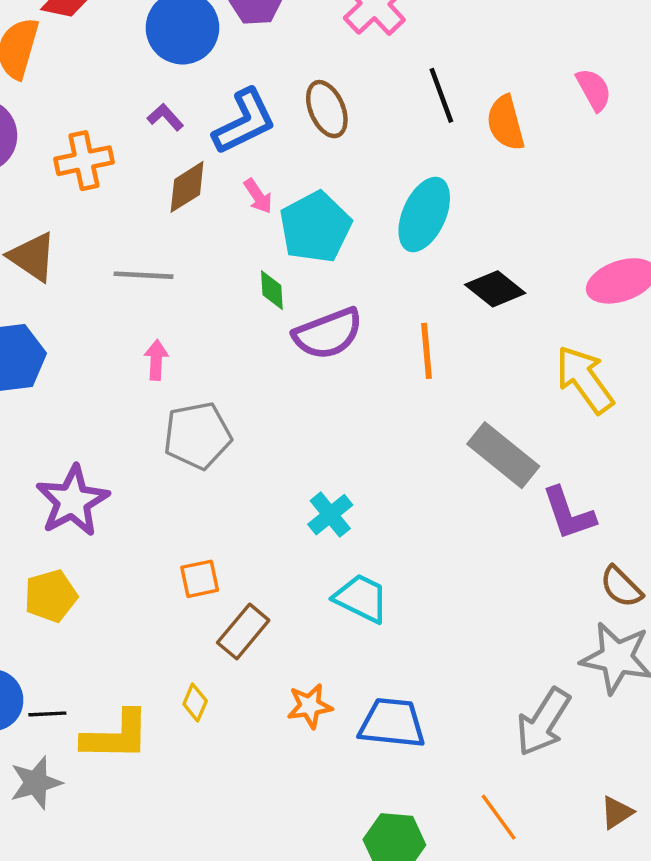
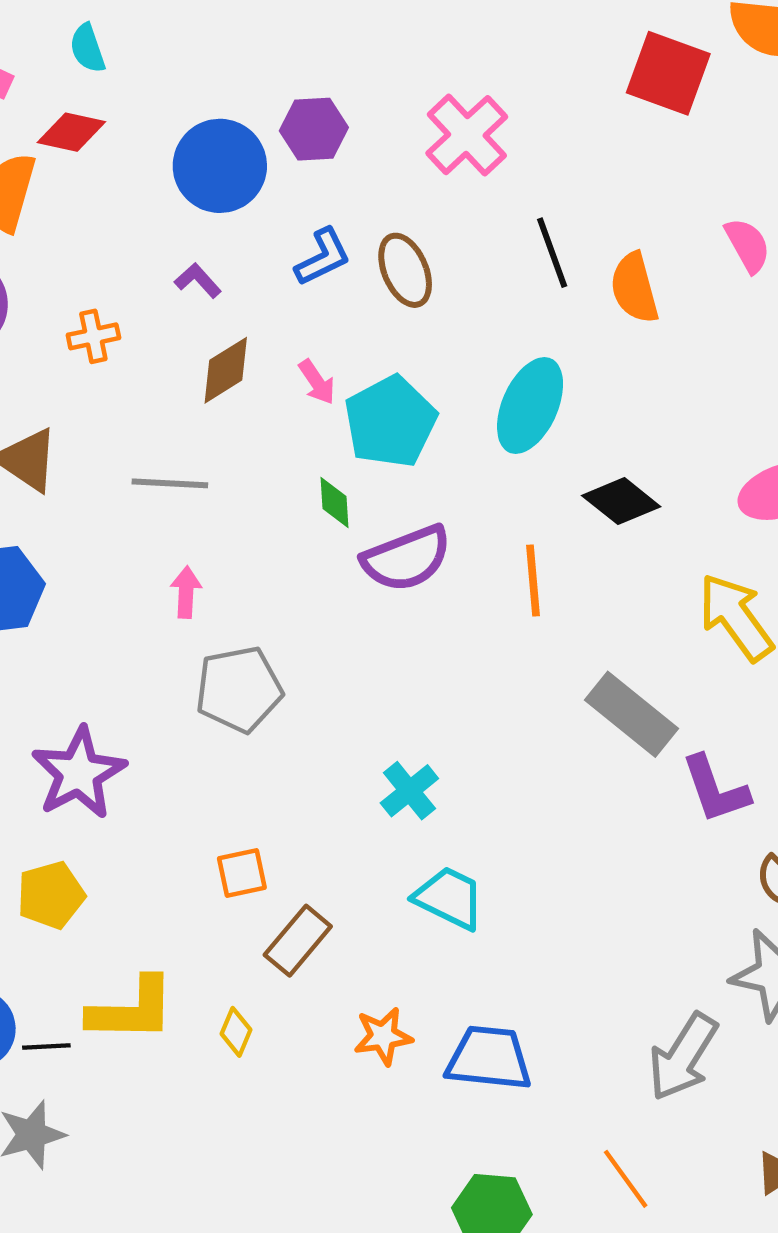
blue L-shape: (244, 122) -> (323, 257), moved, size x0.7
orange cross: (84, 161) -> (93, 336), size x0.7
yellow L-shape: (116, 736) -> (132, 1010), moved

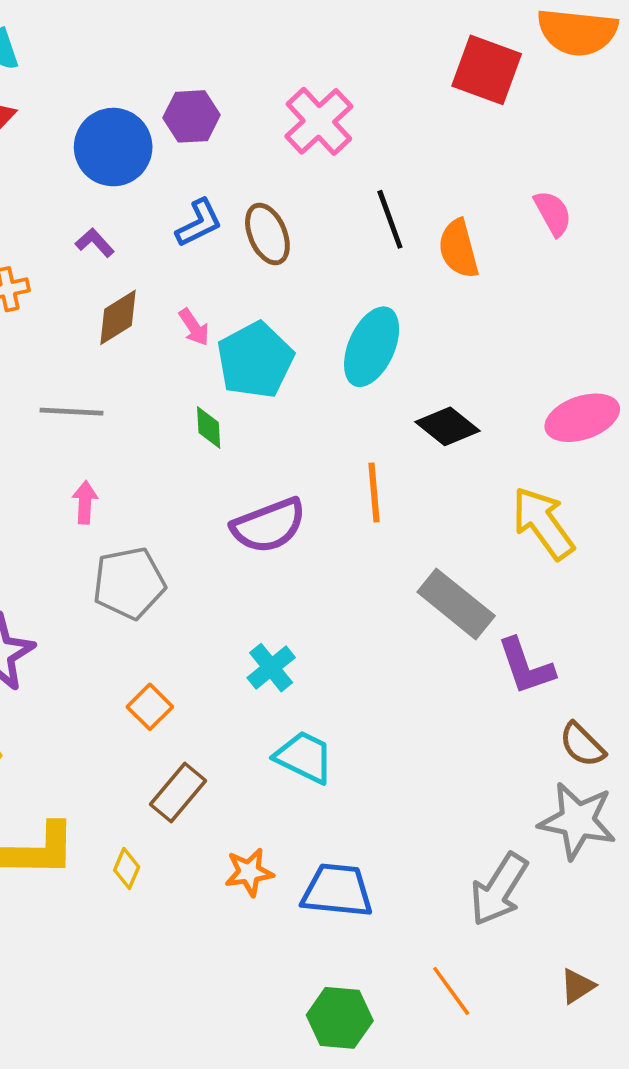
purple semicircle: (407, 558) -> (269, 526), moved
orange square: (242, 873) -> (150, 707), moved, turned -33

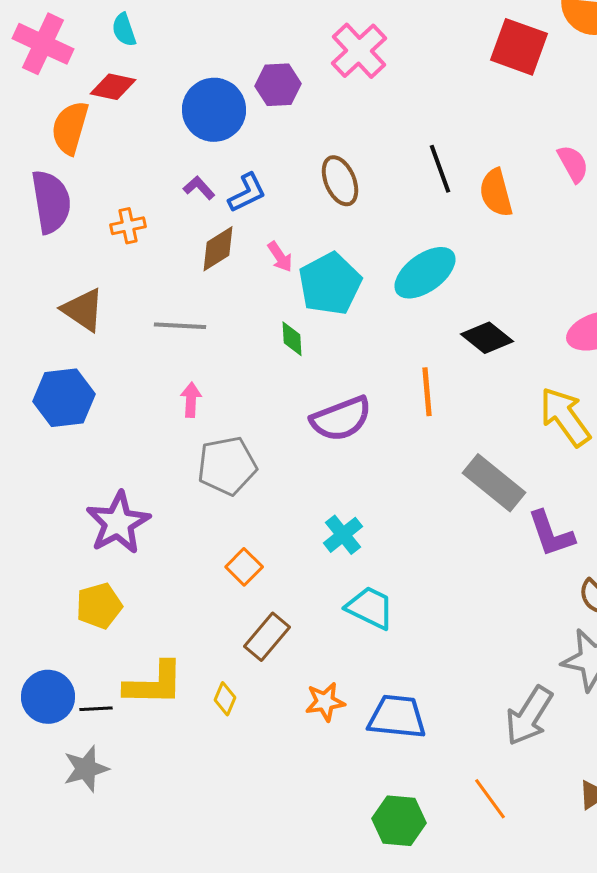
pink cross: (319, 121) -> (359, 51), moved
blue L-shape: (199, 223) -> (247, 193), moved
cyan ellipse: (372, 347) -> (425, 273), turned 30

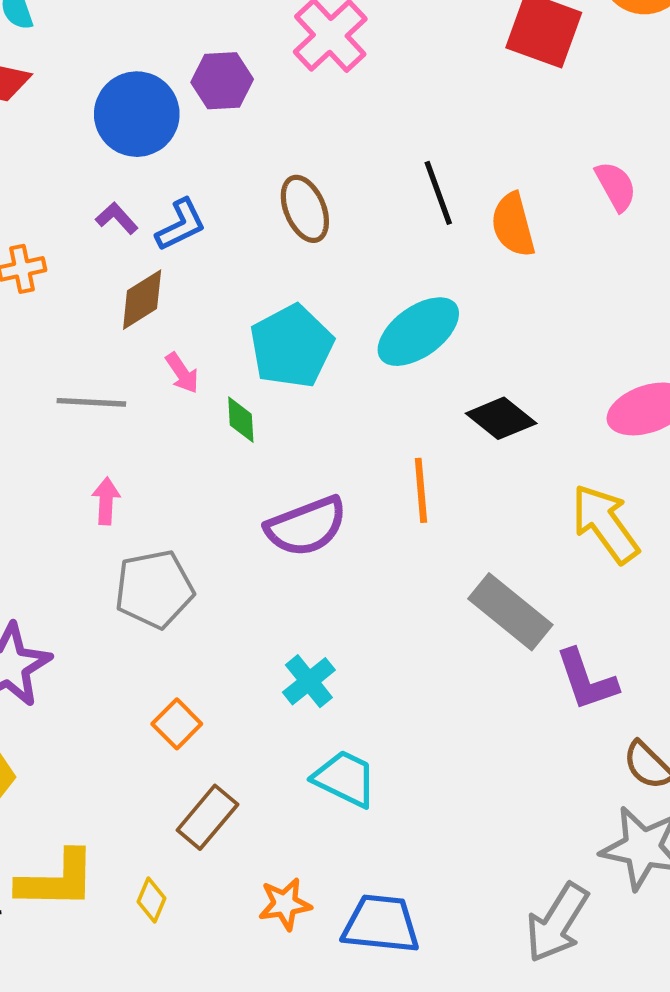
pink arrow: (280, 257) -> (182, 373), moved

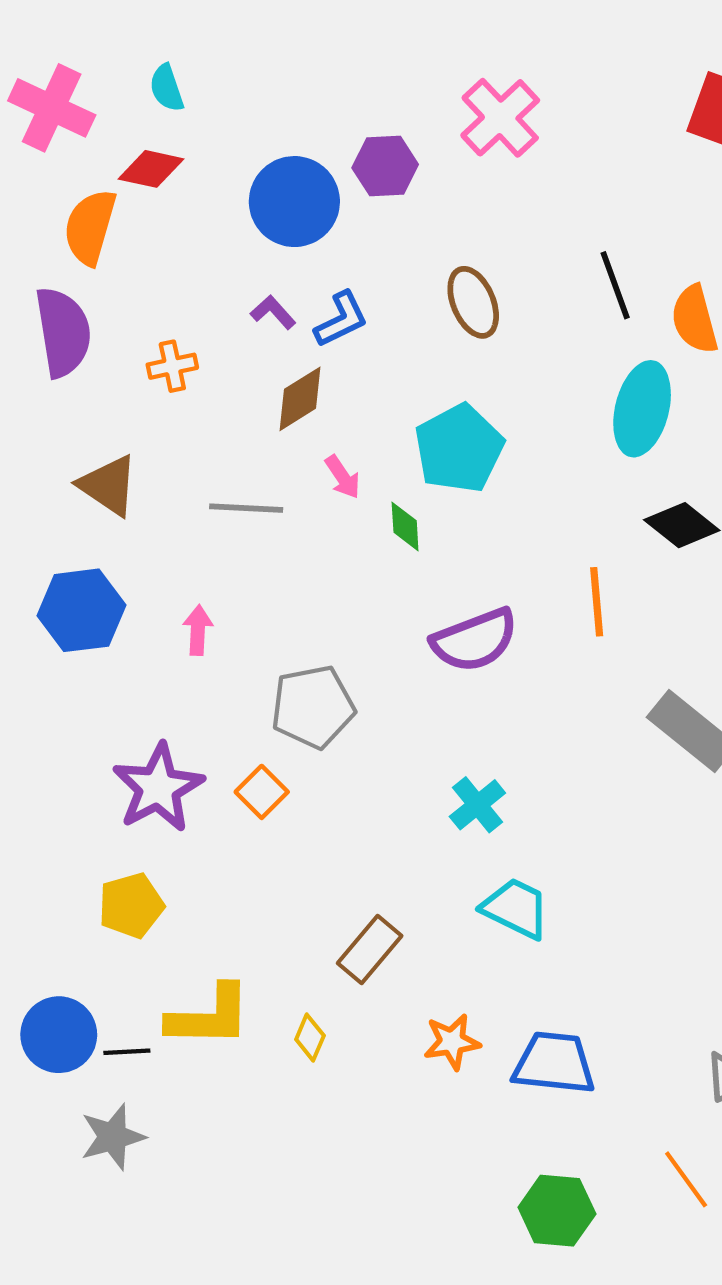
cyan ellipse: (418, 332) -> (642, 409), moved, turned -40
pink arrow: (106, 501) -> (198, 630), moved
orange square: (177, 724) -> (262, 792), moved

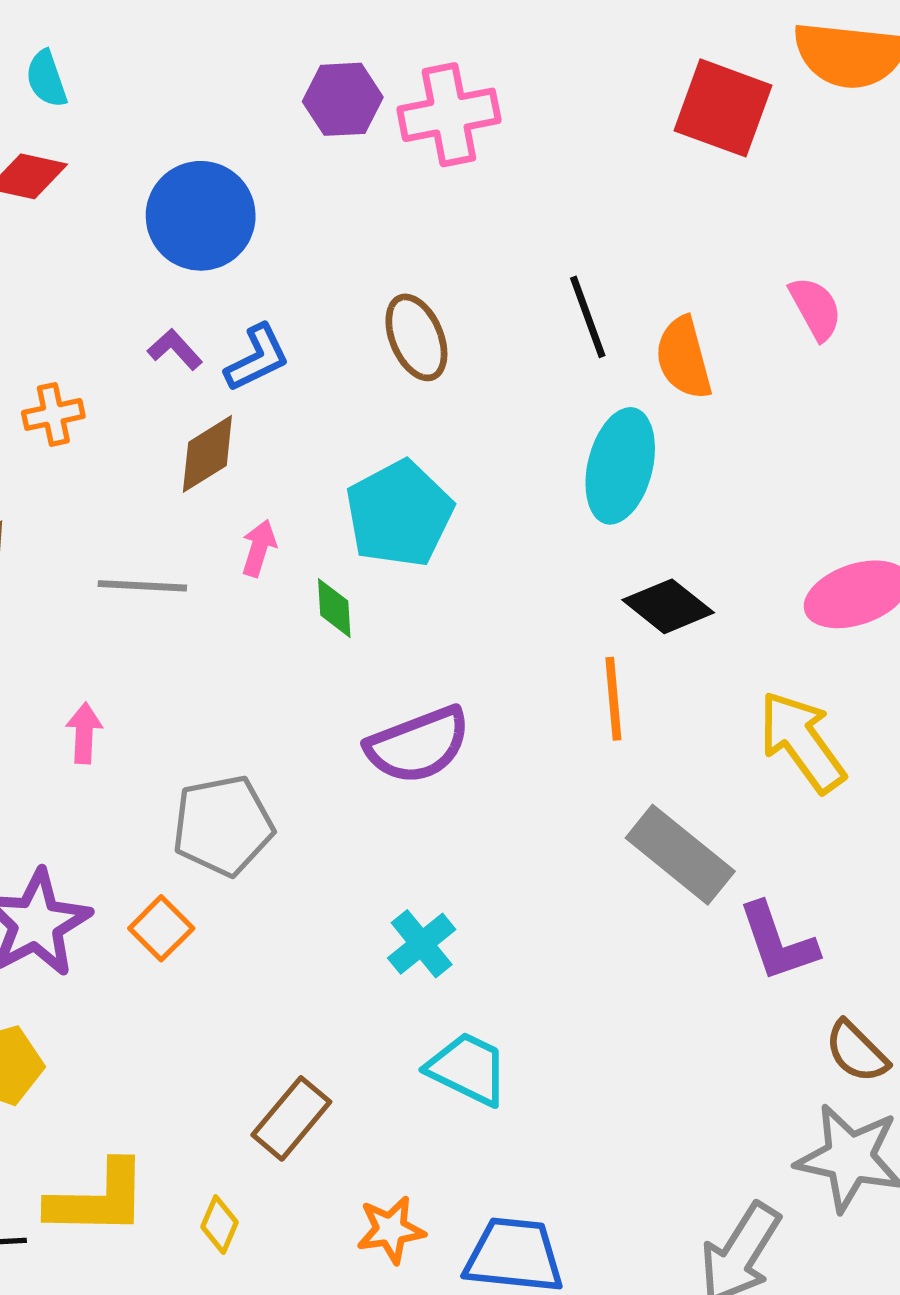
pink cross: (500, 118) -> (449, 115), turned 32
purple hexagon: (385, 166) -> (343, 99), moved
pink arrow: (343, 477) -> (259, 548), turned -129
orange line: (597, 602) -> (613, 699), moved

